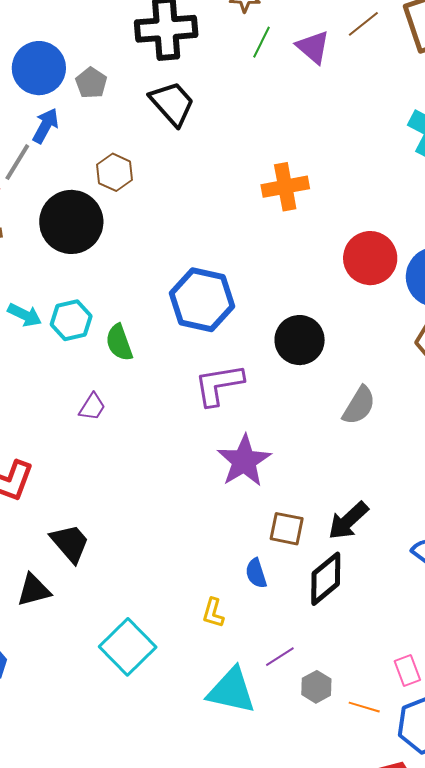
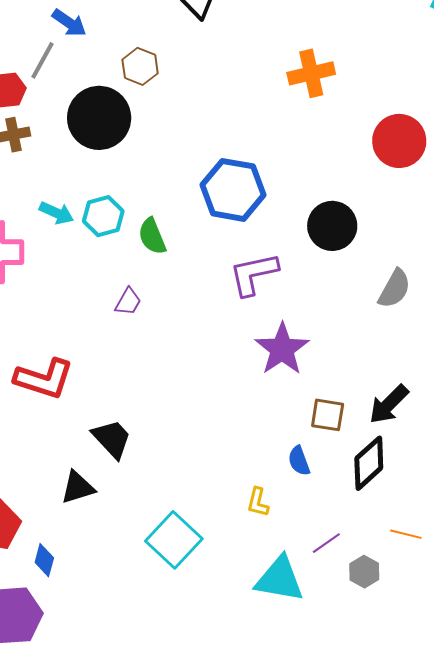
blue arrow: (46, 126) -> (69, 23), turned 99
orange line: (364, 707) -> (406, 534), moved

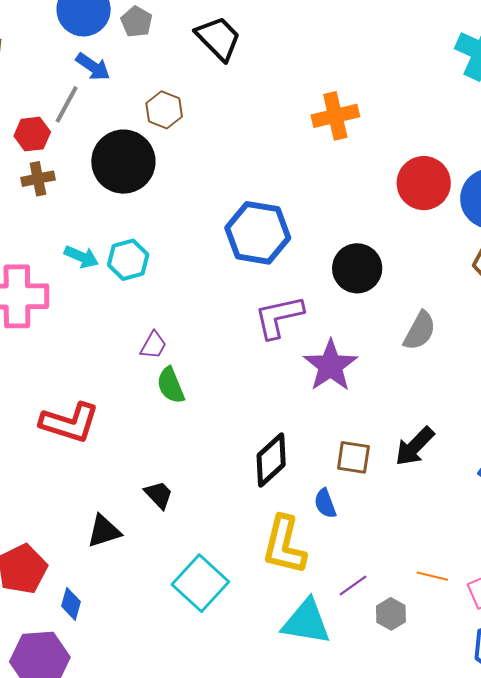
green semicircle: (152, 236) -> (171, 385), moved
purple star: (282, 349) -> (330, 366), moved
black trapezoid: (112, 439) -> (159, 495), moved, size x0.7
black diamond: (369, 463) -> (271, 460), moved
yellow L-shape: (258, 502) -> (284, 545), size x2.0

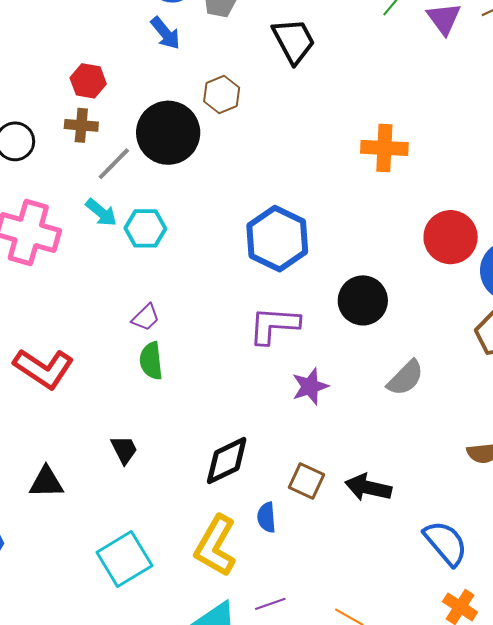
gray line: (67, 104) -> (114, 164), moved
purple star: (330, 366) -> (310, 386), size x0.7
black arrow: (415, 446) -> (368, 488), turned 42
black trapezoid: (159, 495) -> (124, 450), moved

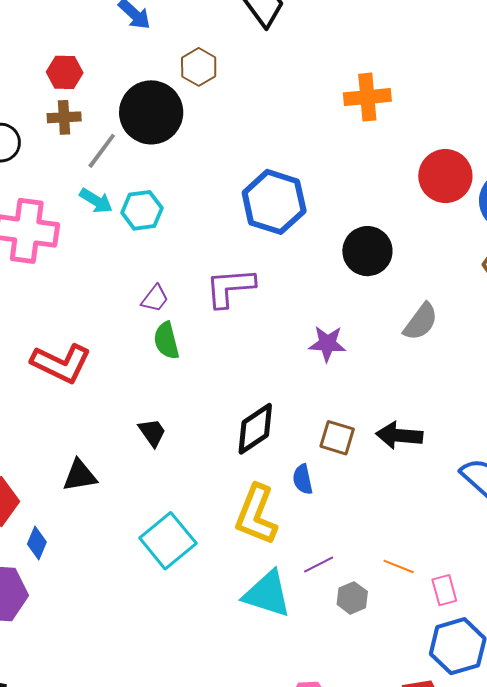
purple L-shape: (274, 325) -> (230, 287), moved
purple star: (310, 386) -> (327, 344), turned 30

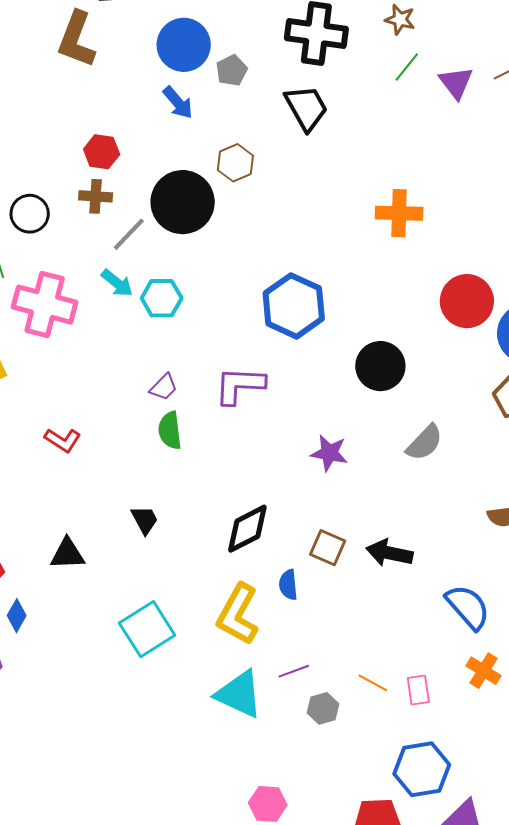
red L-shape: (61, 363) -> (63, 440), size x0.6
pink rectangle: (444, 590) -> (418, 690), moved

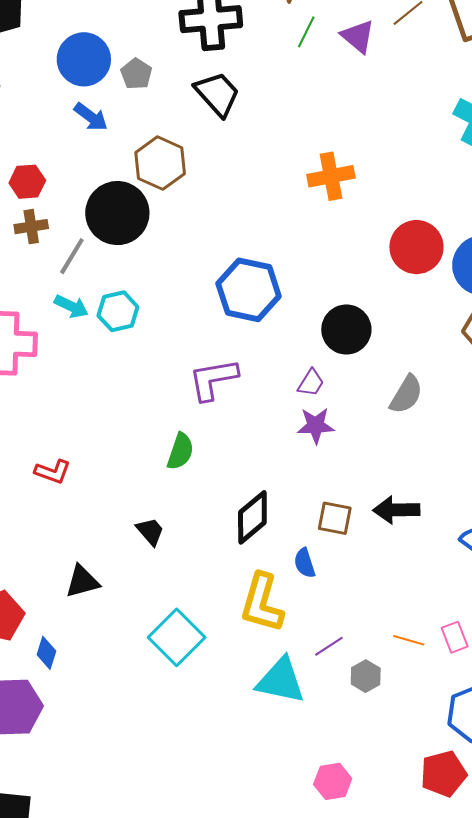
brown hexagon: (235, 163) -> (160, 163), size x1.4
purple trapezoid: (164, 387) -> (311, 383), moved
green semicircle: (170, 430) -> (180, 451), moved, turned -141

